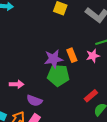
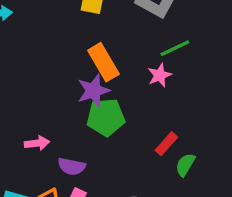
orange rectangle: (72, 55) -> (103, 62), moved, size x1.5

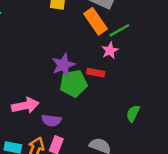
orange rectangle: (103, 62) -> (96, 21), moved
pink arrow: (37, 143) -> (25, 106), size x1.5
red rectangle: (166, 144) -> (96, 73), moved, turned 63

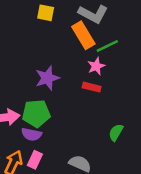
red rectangle: (96, 73) -> (92, 87), moved
green pentagon: (73, 83) -> (36, 113), moved

